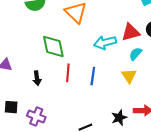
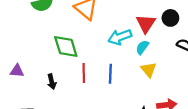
red triangle: (131, 32) -> (146, 24), turned -36
cyan semicircle: (135, 54) -> (142, 47), moved

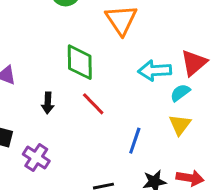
red line: (84, 73) -> (93, 104), turned -60
blue line: (110, 74) -> (135, 141), moved

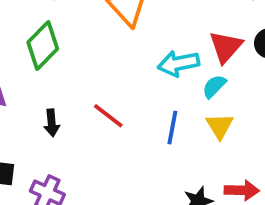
green diamond: (80, 62) -> (43, 46), moved, turned 54
blue line: (135, 141) -> (172, 128), moved

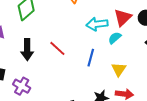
black arrow: (52, 123) -> (27, 50), size x1.5
yellow triangle: (220, 126) -> (119, 69), moved

